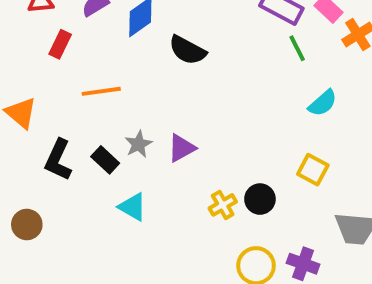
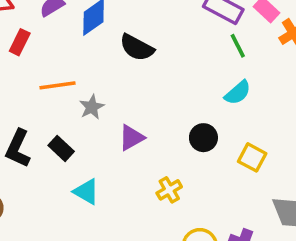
cyan semicircle: (323, 103) -> (238, 93), moved
gray star: (138, 144) -> (92, 107), moved
black circle: (260, 199) -> (203, 138), moved

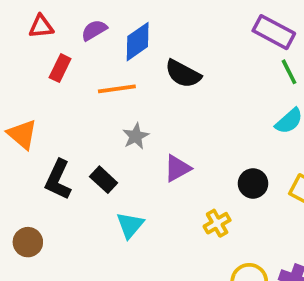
orange line: (58, 85) -> (117, 89), moved
black circle: (203, 138) -> (253, 183), moved
cyan triangle: (86, 192) -> (130, 225), turned 40

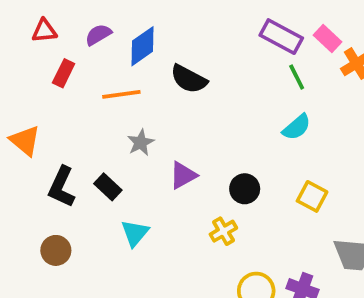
black circle: (253, 183) -> (245, 189), moved
brown circle: (28, 242) -> (56, 250), moved

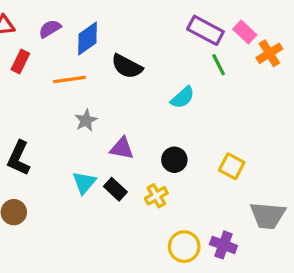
cyan semicircle: (297, 127) -> (183, 97), moved
purple triangle: (183, 175) -> (122, 148), turned 40
black rectangle: (108, 187) -> (115, 189), moved
cyan triangle: (135, 233) -> (84, 183), moved

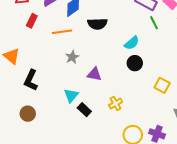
black semicircle: (127, 66) -> (97, 24), turned -30
black circle: (174, 160) -> (135, 63), moved
black rectangle: (115, 189) -> (84, 110), moved

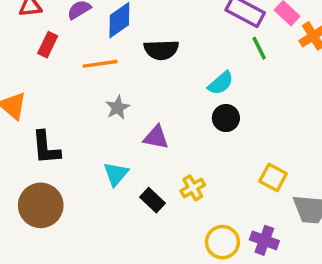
black L-shape: (31, 80) -> (46, 148), turned -30
yellow square: (162, 85) -> (273, 177), moved
black rectangle: (84, 110) -> (153, 200), moved
brown circle: (28, 114) -> (41, 205), size x1.6

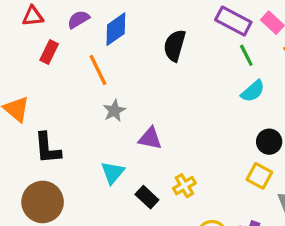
black semicircle: (161, 50) -> (175, 45), moved, turned 108
orange line: (100, 64) -> (98, 70), turned 72
cyan semicircle: (221, 83) -> (253, 91), moved
black circle: (226, 118) -> (269, 142), moved

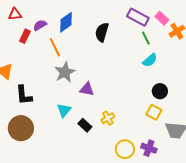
purple semicircle: (78, 19) -> (40, 25), moved
gray star: (114, 111) -> (65, 72), size x1.5

